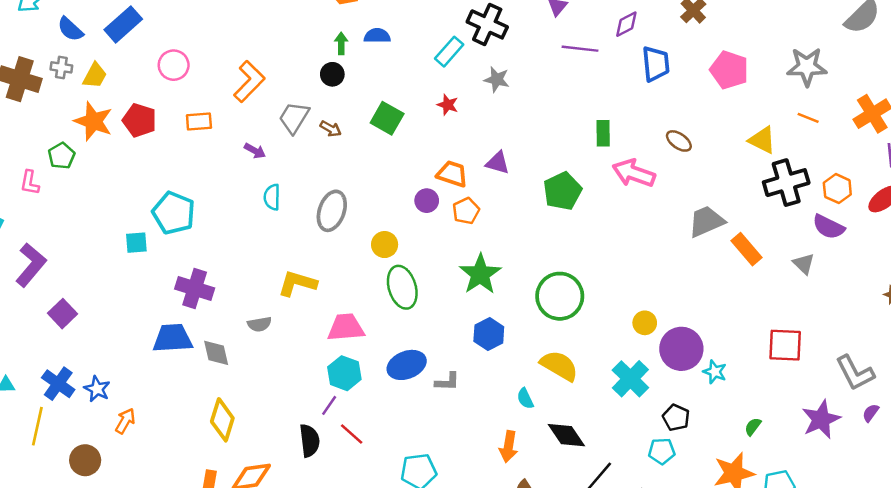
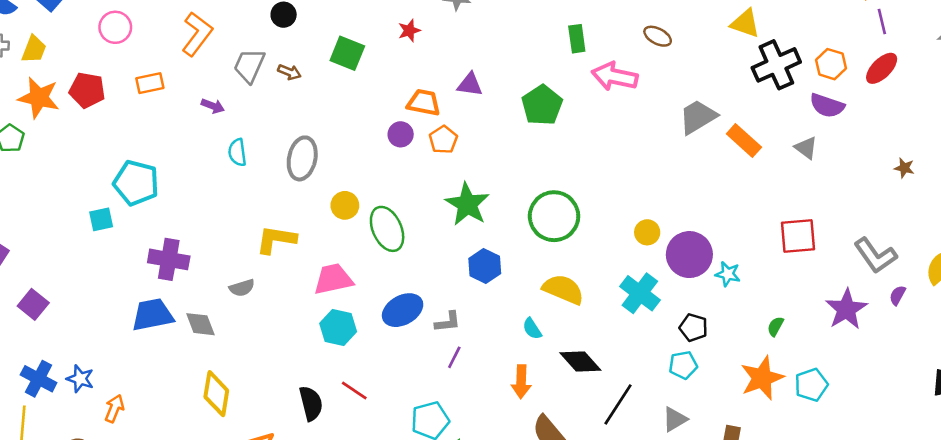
red star: (448, 105) -> (409, 31), turned -30
yellow circle: (385, 245) -> (345, 205), moved
purple line: (329, 405) -> (454, 357), moved

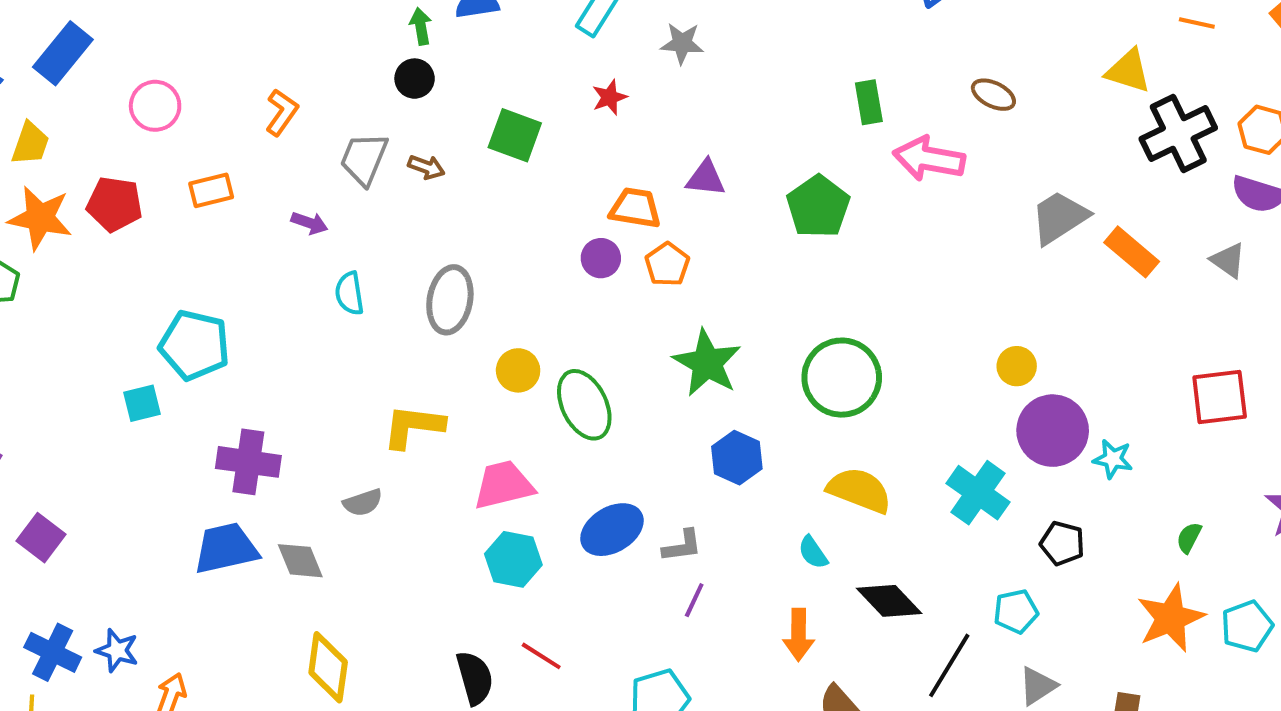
orange L-shape: (197, 34) -> (282, 112), size x0.7
yellow circle: (647, 232) -> (1017, 366), moved
cyan pentagon: (683, 365) -> (1016, 611), moved

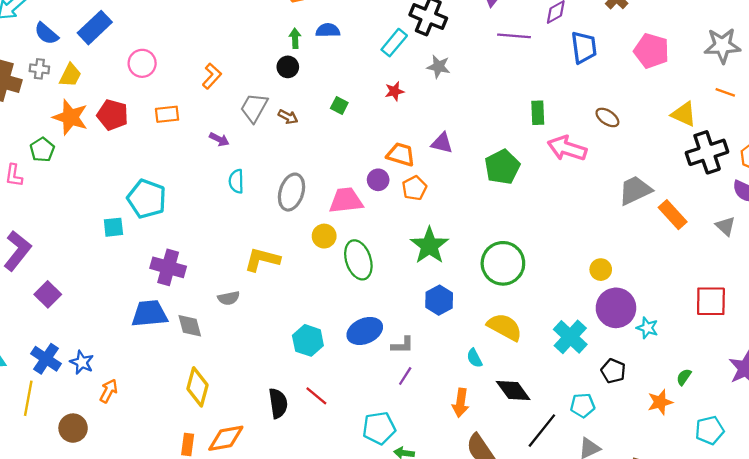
green square: (515, 135) -> (339, 105), size x0.6
pink trapezoid: (504, 485) -> (346, 200), moved
orange star: (1171, 618) -> (660, 402), moved, size x0.7

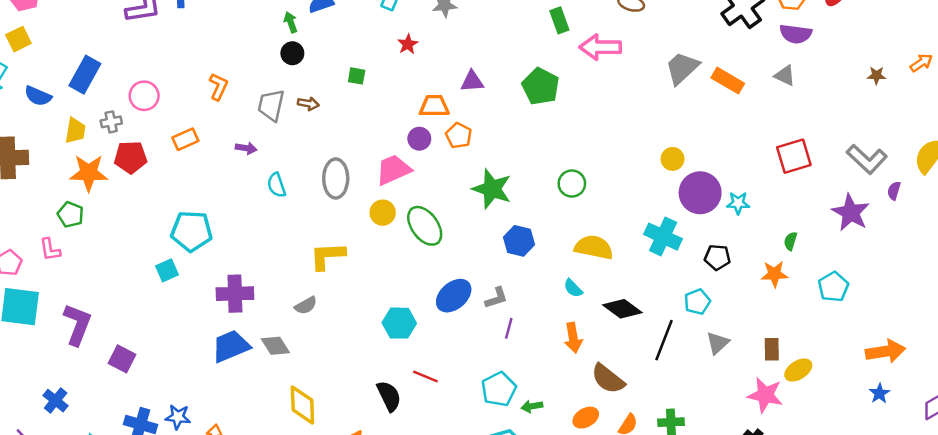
gray cross: (39, 69) -> (111, 122), moved
green circle: (503, 263) -> (572, 184), size x0.6
orange star: (660, 402) -> (774, 274), turned 30

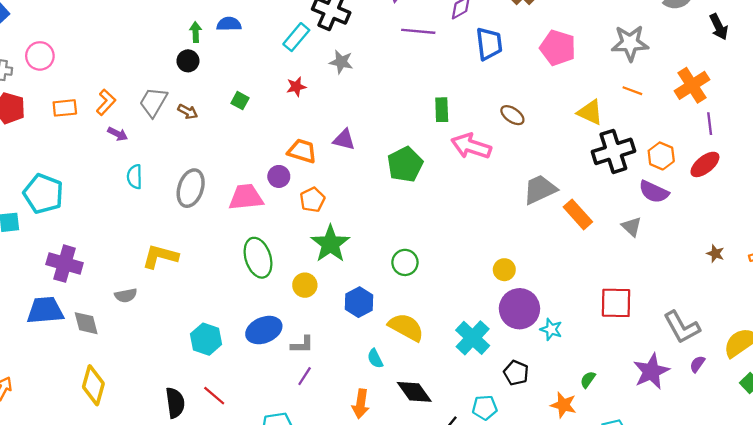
orange L-shape: (218, 87) -> (106, 102), moved
orange pentagon: (459, 136) -> (312, 200), moved
yellow circle: (383, 213) -> (305, 285), moved
blue hexagon: (519, 241) -> (359, 302), moved

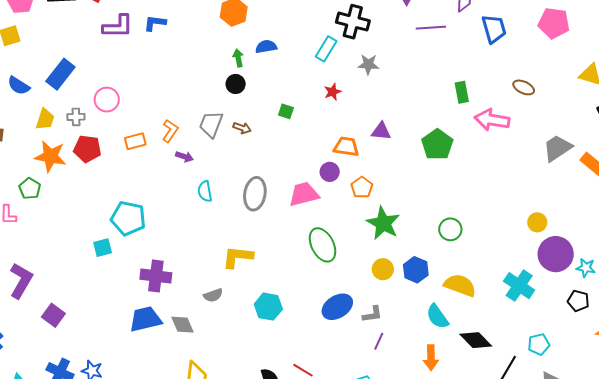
yellow circle: (305, 285) -> (383, 269), moved
cyan hexagon: (206, 339) -> (268, 307), moved
cyan semicircle: (375, 359) -> (437, 317), size x1.5
black pentagon: (516, 373) -> (578, 301), moved

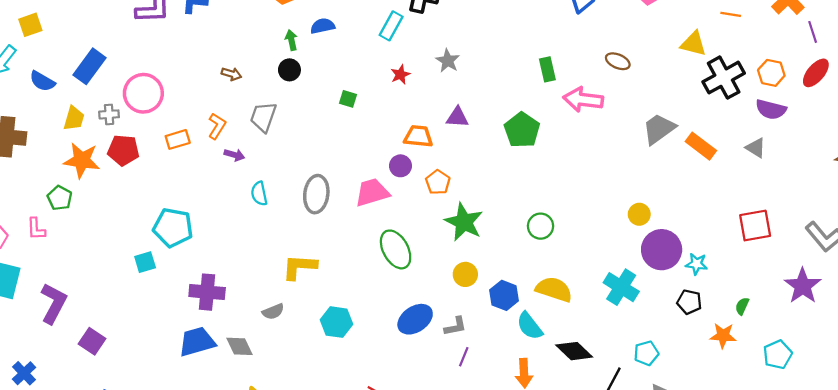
gray star: (368, 64) -> (448, 61), moved, turned 30
pink circle: (107, 100) -> (143, 93), size x1.4
brown arrow: (242, 128) -> (231, 74), moved
blue hexagon: (416, 270) -> (504, 295), moved

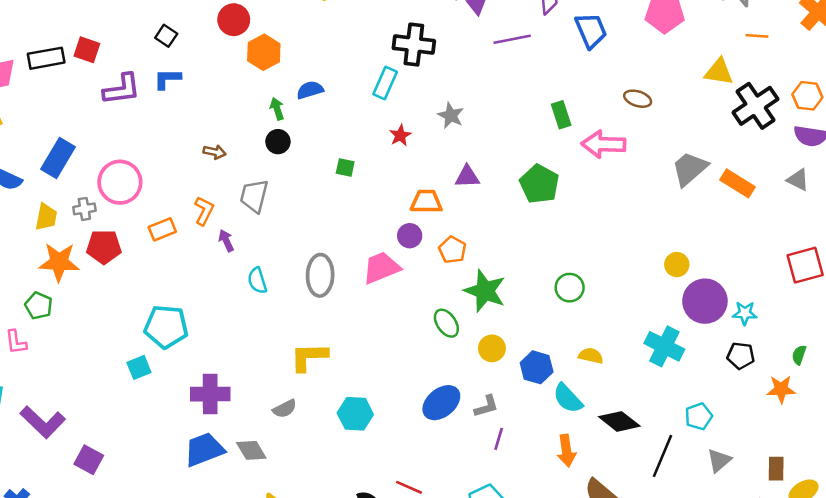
purple arrow: (234, 155) -> (226, 241), turned -126
green ellipse: (396, 249) -> (446, 323), moved, size x0.7
yellow semicircle: (554, 289) -> (591, 356), size x0.6
purple L-shape: (54, 303) -> (43, 422), turned 111

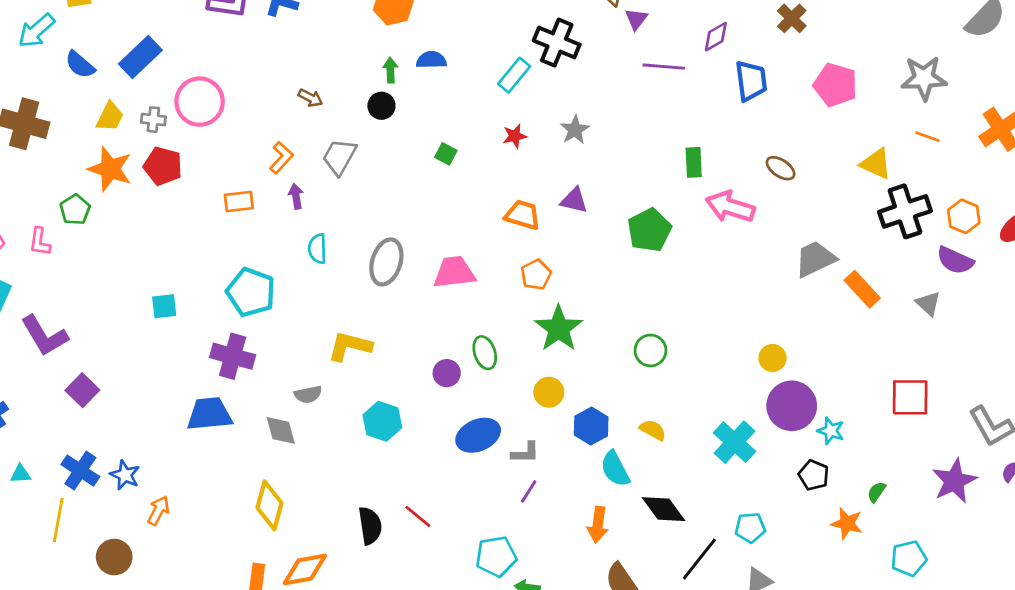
orange rectangle: (162, 229) -> (239, 201), moved
purple circle: (410, 236) -> (447, 373), moved
green ellipse: (446, 323) -> (485, 353), moved
cyan pentagon: (166, 327) -> (251, 292), moved
gray diamond: (251, 450) -> (281, 430), moved

